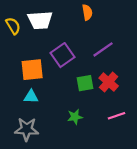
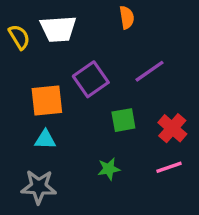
red cross: (109, 82) -> (172, 128), moved

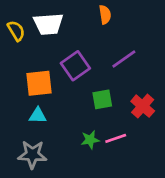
pink line: (169, 167) -> (116, 138), moved

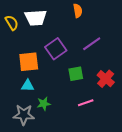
green star: (90, 140) -> (44, 104), moved

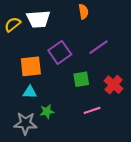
yellow semicircle: (12, 23) -> (13, 24), turned -98

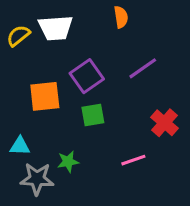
green square: (81, 79) -> (93, 115), moved
cyan triangle: (30, 92) -> (20, 146), moved

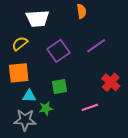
yellow semicircle: (18, 36) -> (20, 44), moved
orange square: (45, 96) -> (19, 73), moved
green square: (93, 115) -> (59, 86), moved
cyan triangle: (20, 146) -> (29, 96), moved

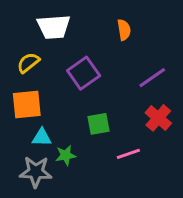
orange semicircle: (81, 11) -> (124, 30), moved
purple line: (96, 46) -> (152, 78), moved
green square: (59, 86) -> (99, 124), moved

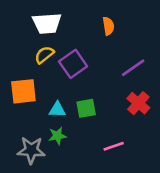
yellow semicircle: (28, 63) -> (44, 55), moved
cyan triangle: (42, 137) -> (57, 110), moved
pink line: (128, 154) -> (114, 146), moved

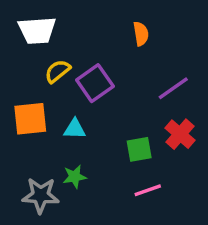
white trapezoid: (47, 23) -> (37, 30), moved
green square: (86, 108) -> (139, 149), moved
cyan triangle: (57, 110) -> (75, 129), moved

